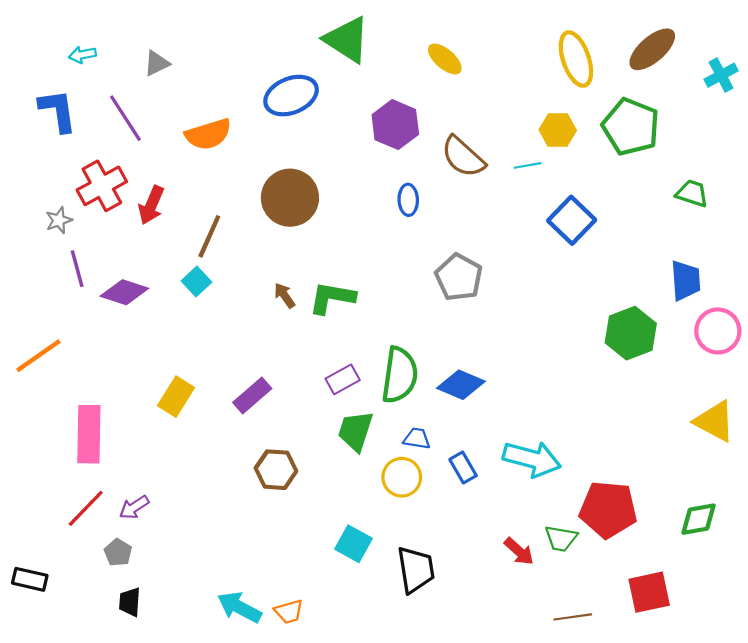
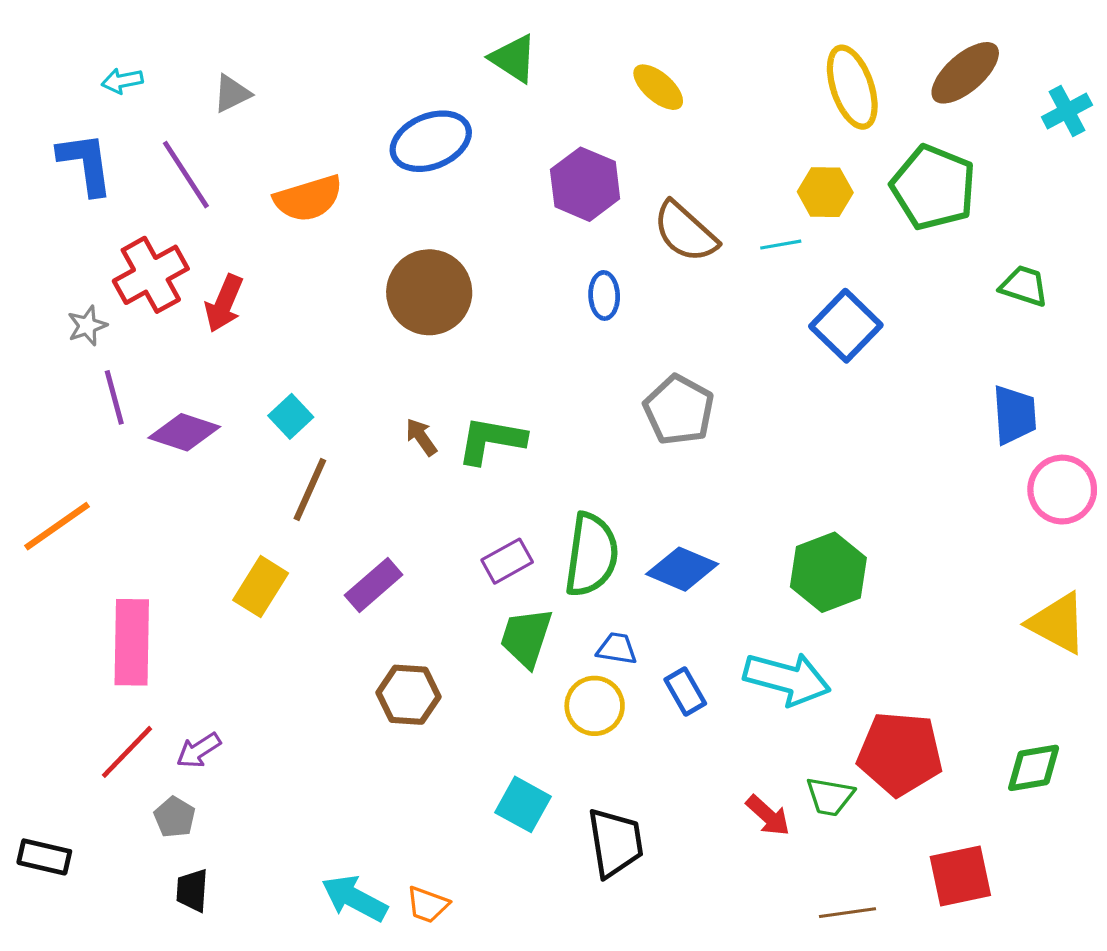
green triangle: (347, 40) -> (513, 59), size x0.7
brown line: (209, 236) -> (310, 490), moved
green hexagon: (631, 333) -> (828, 572), moved
orange trapezoid: (289, 612) -> (428, 905), turned 36

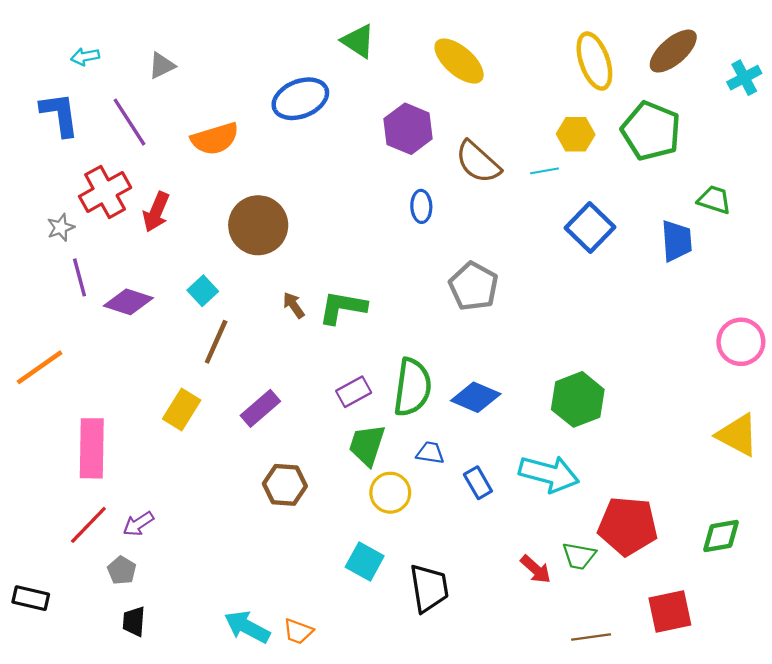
yellow ellipse: (658, 87) -> (459, 61), size x1.4
brown circle: (429, 292) -> (258, 225), moved
blue trapezoid: (1014, 415) -> (677, 241), moved
yellow circle: (595, 706) -> (390, 493), moved

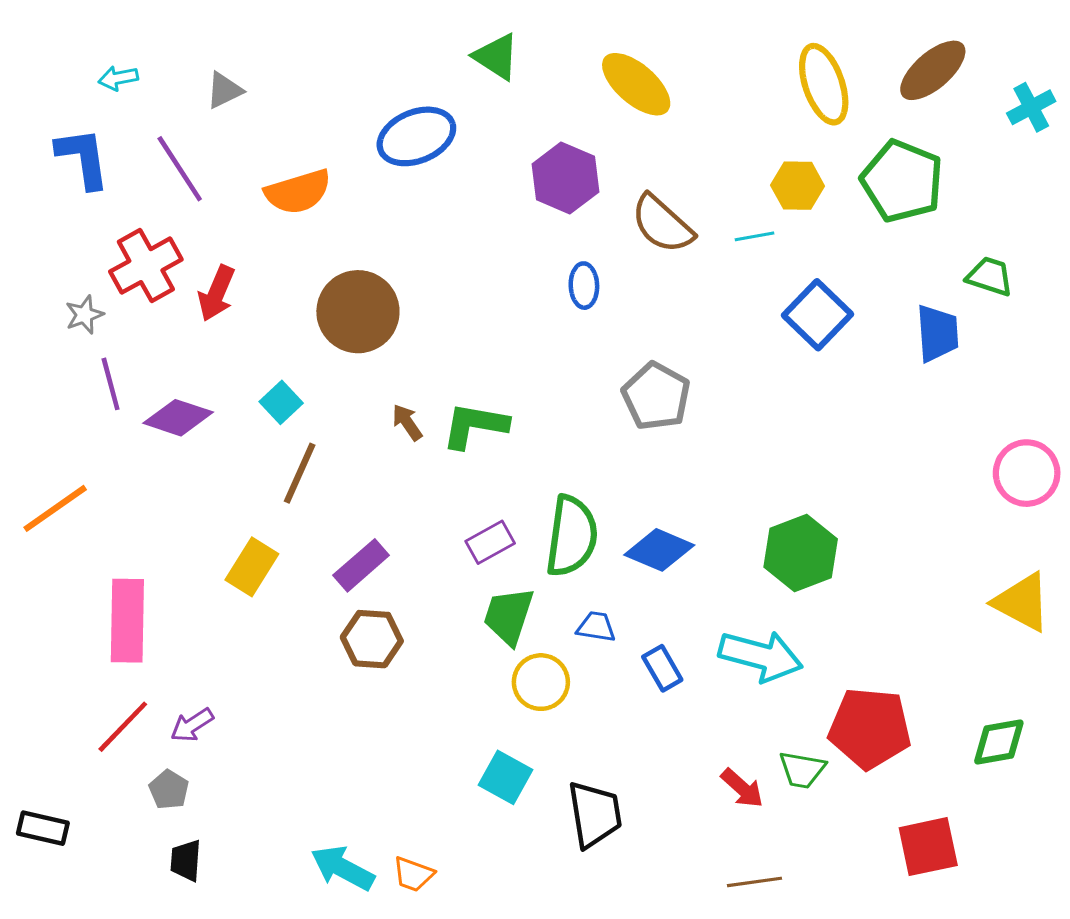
brown hexagon: (285, 485) -> (372, 639), moved
brown line: (591, 637) -> (755, 882), moved

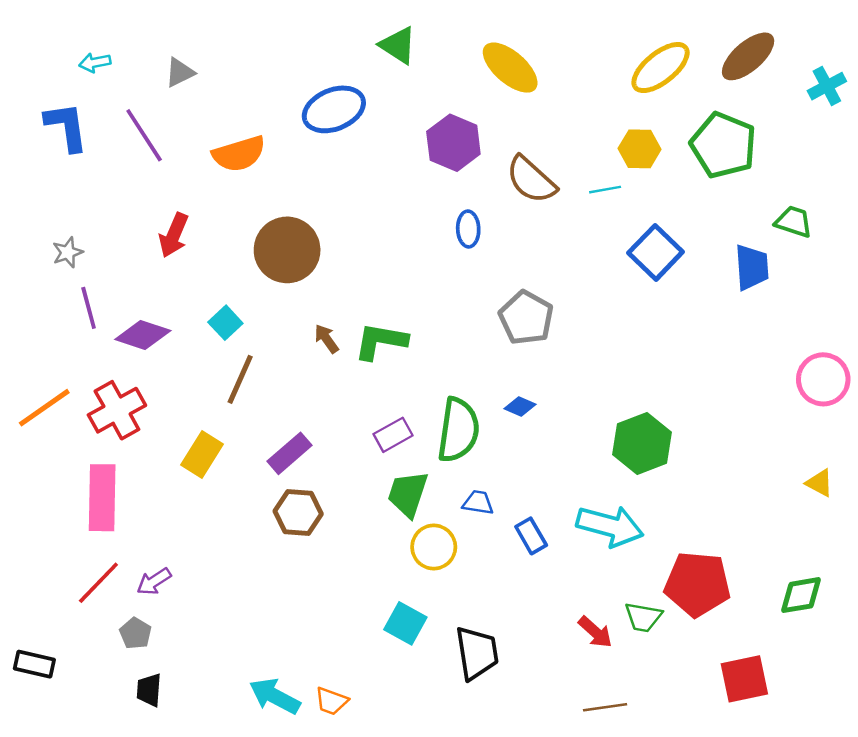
yellow ellipse: (824, 84) -> (661, 68), turned 70
red cross: (146, 266) -> (117, 410), moved
blue diamond: (659, 550) -> (520, 406), moved, size x0.6
yellow triangle: (1022, 602) -> (820, 483), size x0.6

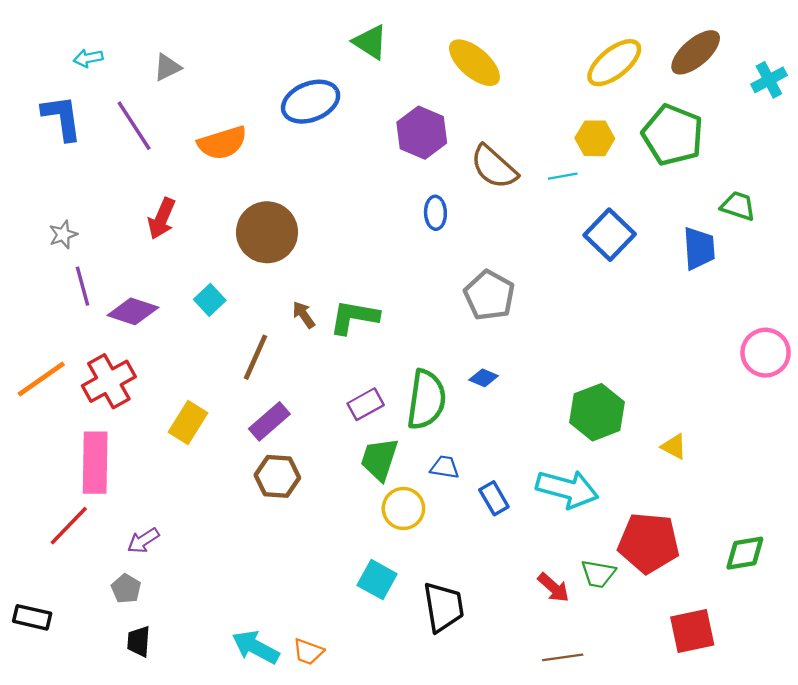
brown line: (240, 379) -> (256, 357), moved
yellow triangle: (820, 483) -> (674, 447), moved
red line: (98, 583) -> (69, 526), moved

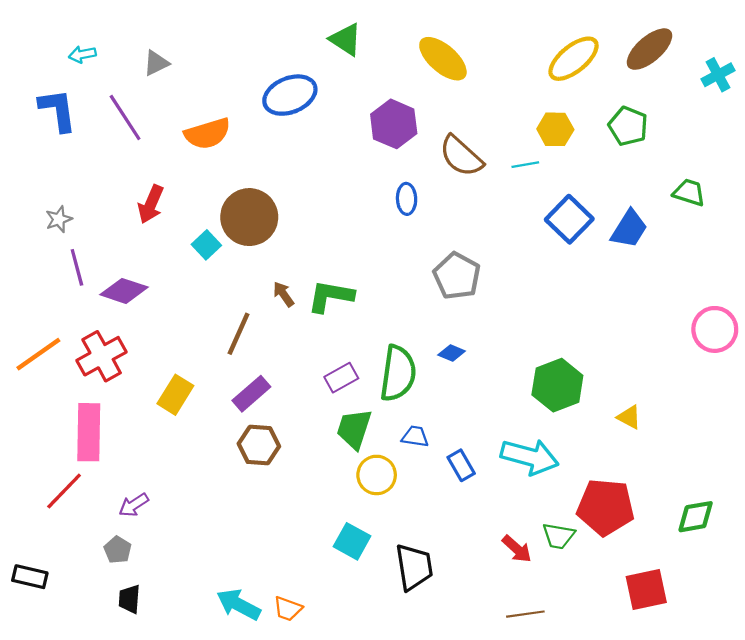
green pentagon: (673, 135) -> (628, 126), size x0.7
blue trapezoid: (699, 248) -> (629, 229), moved, turned 36
cyan square: (210, 300) -> (206, 245), moved

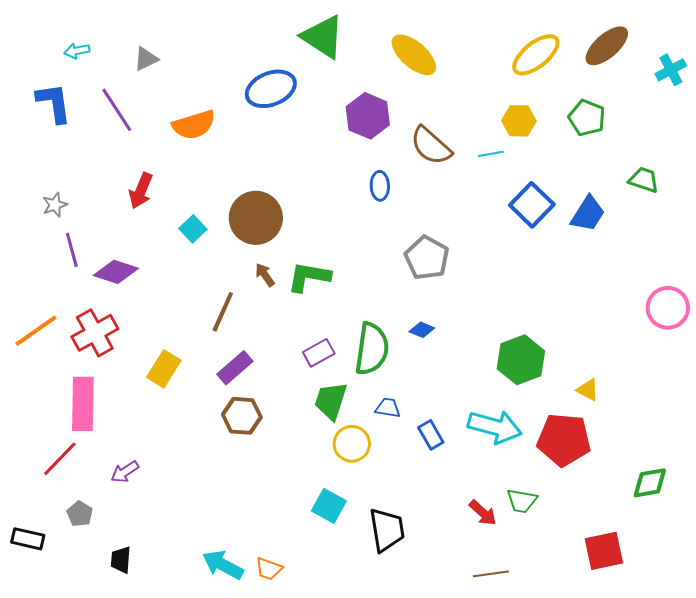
green triangle: (346, 39) -> (323, 37), size x1.4
brown circle: (249, 217) -> (256, 218), moved
red pentagon: (606, 507) -> (564, 440), moved
gray pentagon: (118, 550) -> (80, 514), moved

